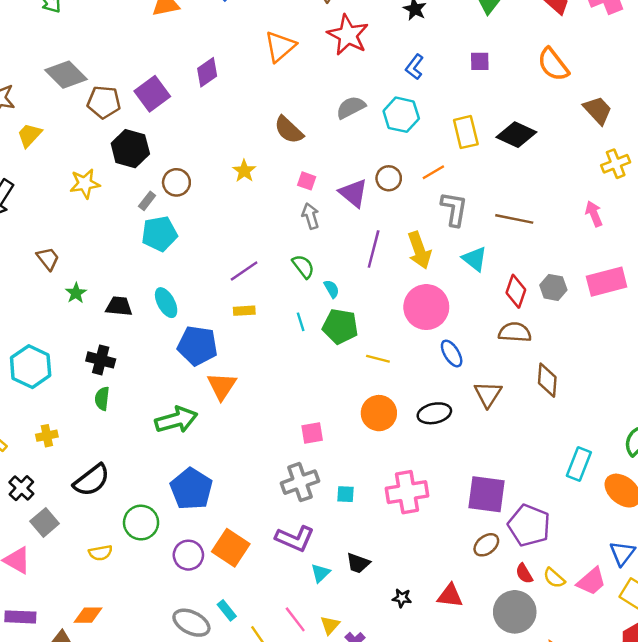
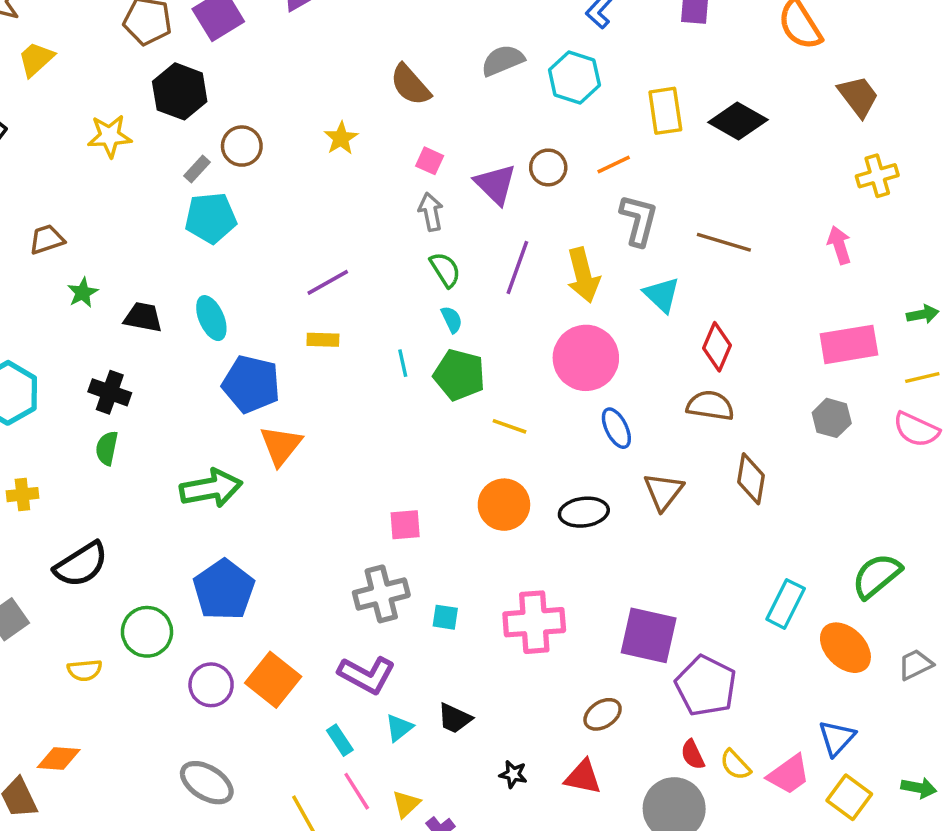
brown trapezoid: (48, 259) -> (47, 239), turned -75
green semicircle: (303, 266) -> (445, 270), moved
gray hexagon: (553, 287) -> (832, 418), moved
brown ellipse: (486, 545) -> (603, 714), moved
cyan rectangle: (227, 610) -> (340, 740), moved

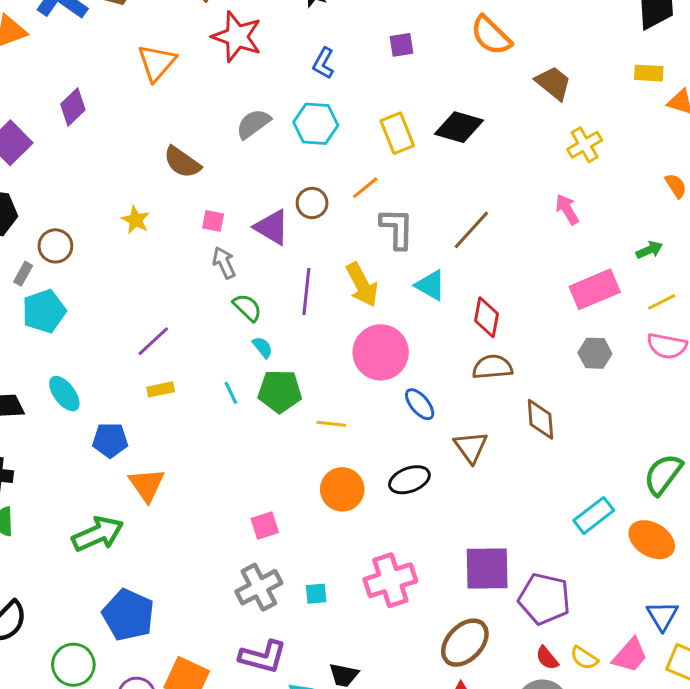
brown line: (724, 242) -> (471, 230), turned -51
blue pentagon: (251, 384) -> (110, 440), size x0.7
cyan rectangle: (786, 604) -> (594, 515), turned 39
brown ellipse: (603, 714) -> (465, 643), size x1.6

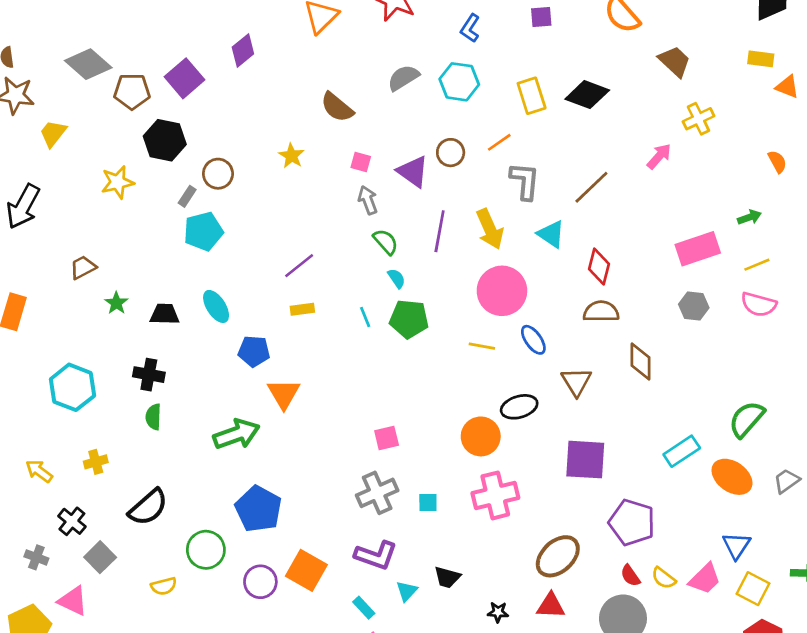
pink arrow: (567, 209) -> (659, 156), moved, turned 68
yellow line: (331, 424) -> (482, 346), moved
orange circle: (342, 489) -> (481, 436), moved
purple square: (487, 569) -> (585, 460), moved

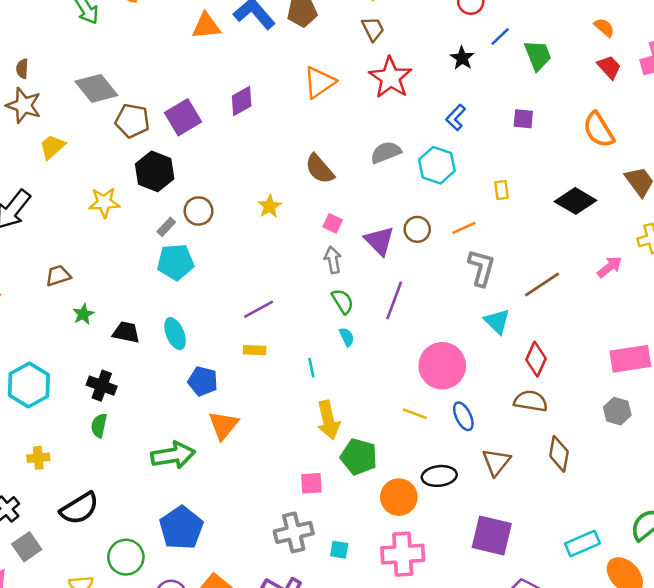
black diamond: (587, 95) -> (575, 201), moved
yellow rectangle: (532, 96) -> (502, 190), size x0.6
yellow arrow: (490, 229) -> (328, 420), moved
green pentagon: (409, 319) -> (359, 457), moved

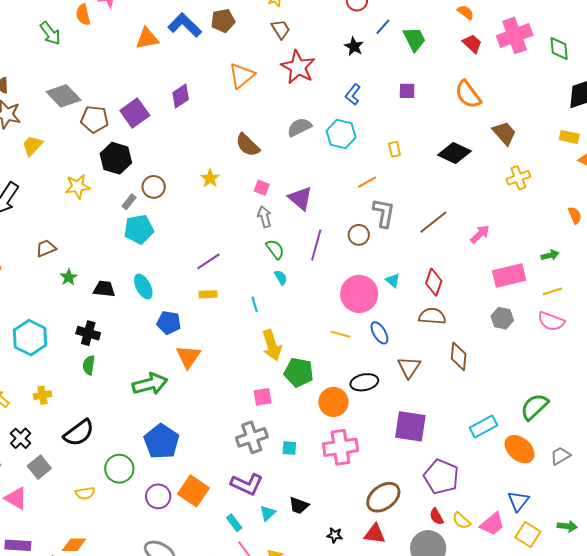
brown circle: (417, 229) -> (359, 235), moved
pink arrow: (610, 267) -> (480, 234), moved
cyan triangle: (497, 321) -> (393, 280), moved, size x0.7

